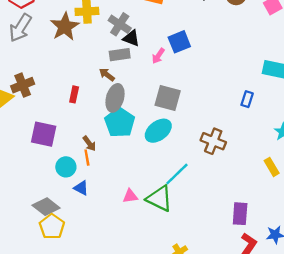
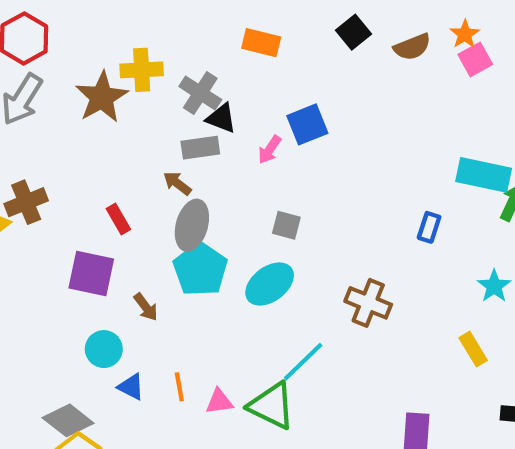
red rectangle: (74, 94) -> (118, 219), turned -42
gray square: (168, 98) -> (286, 225), size x0.6
purple square: (44, 134) -> (91, 274), moved
orange line: (87, 158) -> (179, 387), moved

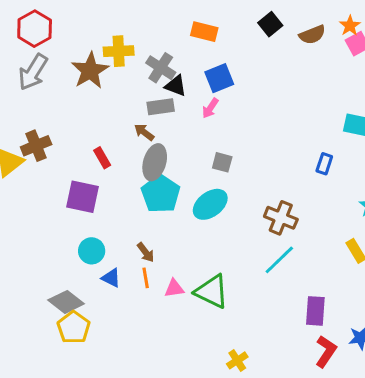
blue square: (307, 124) -> (219, 78), moved
brown arrow: (146, 307) -> (146, 252), moved
cyan line: (303, 362) -> (279, 260), moved

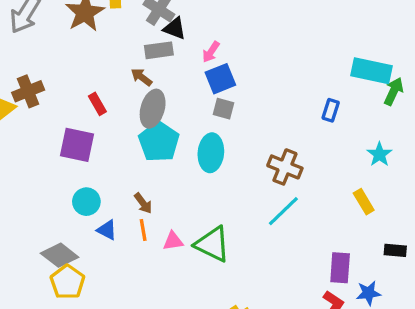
blue square: (219, 78) -> (220, 79), moved
cyan ellipse: (210, 204) -> (211, 153), turned -48
purple rectangle: (315, 311) -> (340, 268), moved

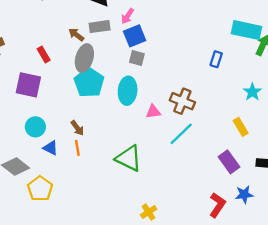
gray rectangle: (159, 50) -> (100, 27), moved
pink triangle: (173, 241) -> (153, 112), moved
purple rectangle: (340, 268) -> (229, 162), moved, turned -40
yellow pentagon: (67, 282) -> (40, 189), moved

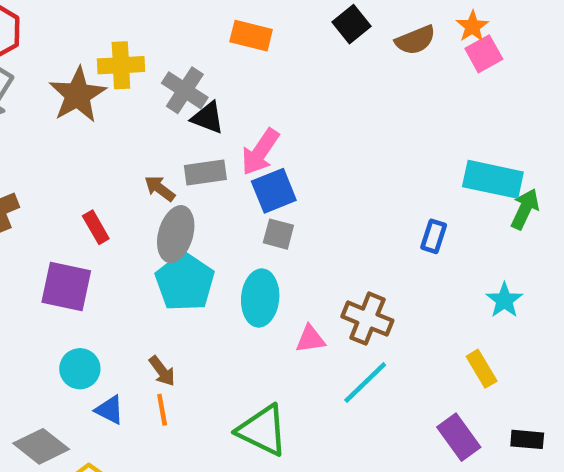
pink arrow: (128, 16) -> (260, 152), size x1.5

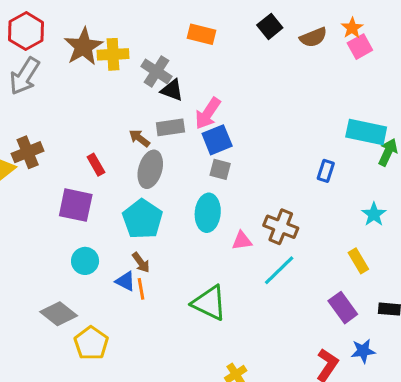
brown star: (78, 95) -> (83, 47), moved
cyan pentagon: (185, 282) -> (142, 219), moved
blue triangle: (110, 410) -> (125, 281), moved

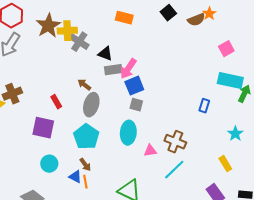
orange star: (352, 28) -> (209, 14), moved
pink square: (360, 47) -> (226, 49), moved
gray cross: (156, 71) -> (79, 42), moved
gray rectangle: (170, 127) -> (113, 70), moved

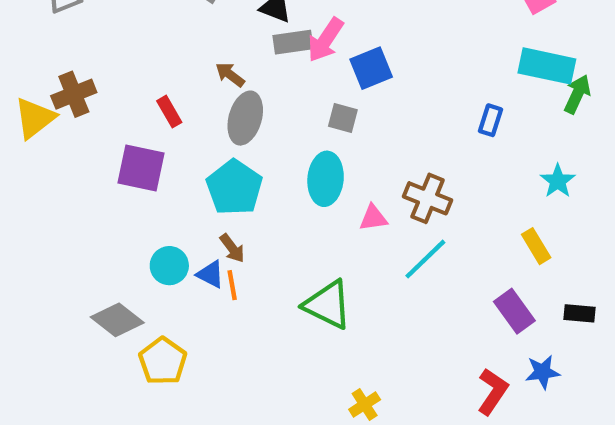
blue square: (134, 86) -> (371, 68), moved
cyan circle: (49, 164) -> (169, 266), moved

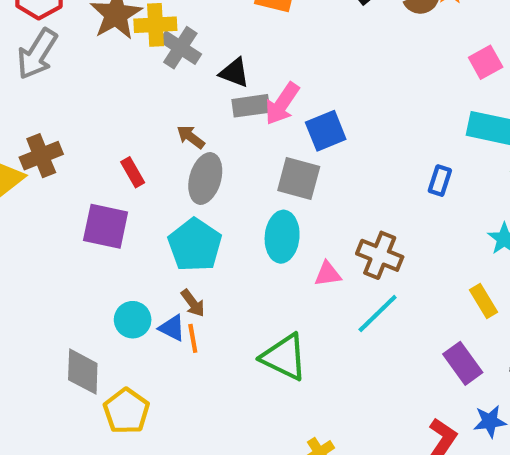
gray square: (343, 118) -> (299, 178), size x1.5
gray diamond: (117, 320) -> (83, 372), turned 54

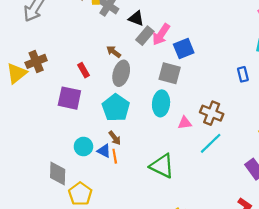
gray rectangle: (251, 106) -> (145, 36), turned -42
blue rectangle: (440, 181) -> (243, 74), turned -32

